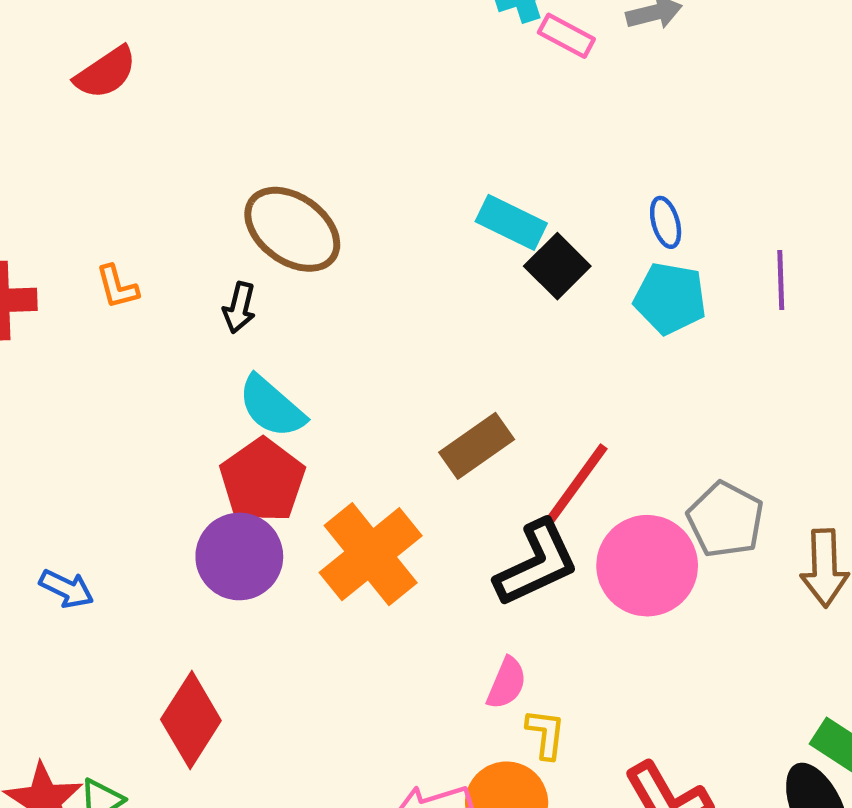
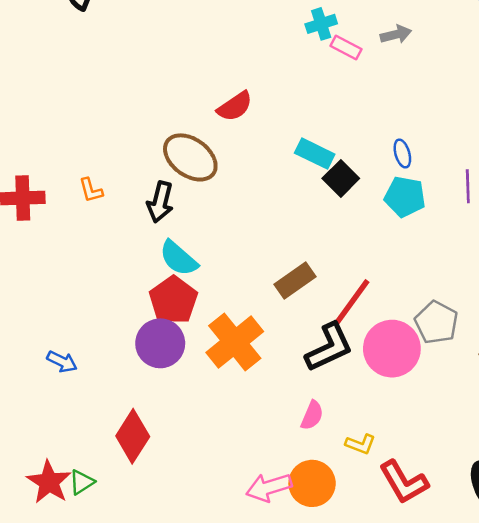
red semicircle: (106, 73) -> (235, 106), moved
black arrow: (239, 308) -> (160, 202), size x1.4
yellow L-shape: (546, 734) -> (360, 444), moved, turned 104

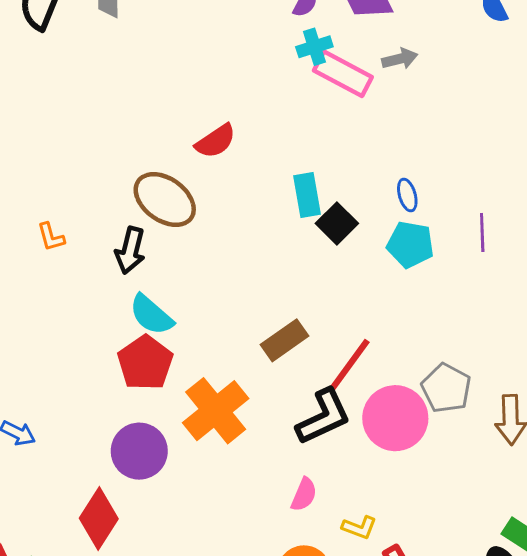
pink rectangle: (346, 48) -> (343, 74), size x1.6
cyan rectangle: (315, 154) -> (307, 195), turned 54
purple circle: (160, 343) -> (139, 451), moved

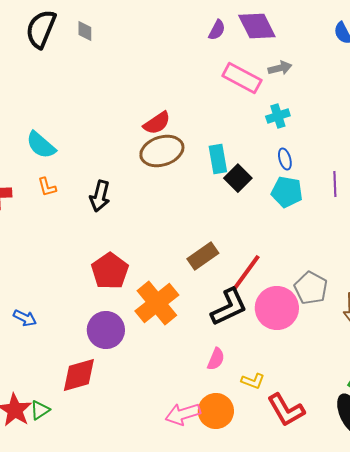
cyan cross: (314, 47) -> (278, 116), moved
brown ellipse: (165, 200) -> (162, 151), moved, turned -54
cyan semicircle: (151, 315) -> (41, 145), moved
red diamond: (99, 518) -> (79, 375), turned 42

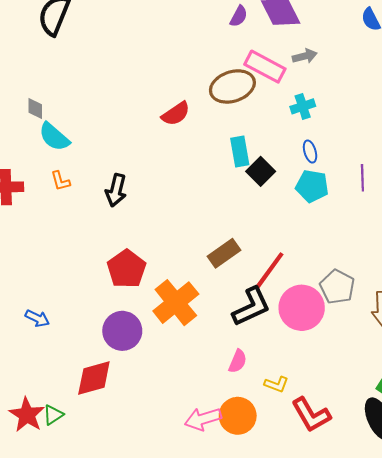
gray diamond: (85, 31) -> (35, 109), moved
brown ellipse: (162, 151) -> (232, 86), moved

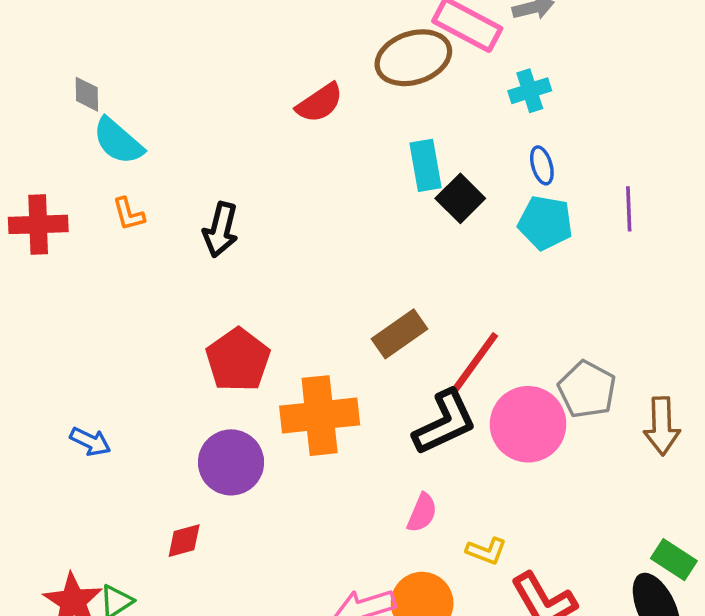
orange cross: (176, 303) -> (320, 416), turned 33
red diamond: (94, 378) -> (184, 541), size x0.6

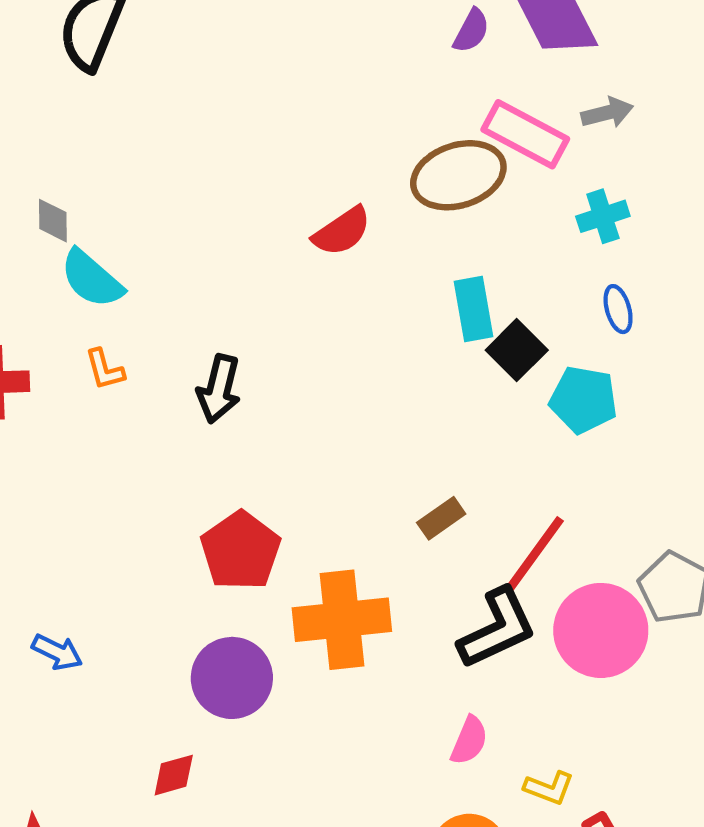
cyan pentagon: (545, 223) -> (584, 400), moved
brown rectangle: (399, 334) -> (441, 518), size x0.7

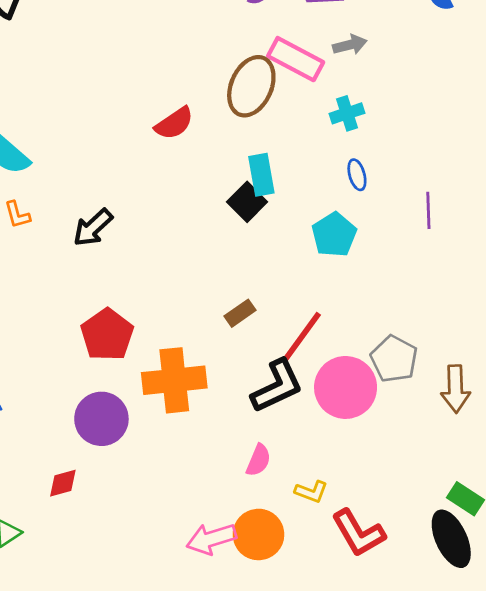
brown ellipse: (458, 175) -> (251, 86), turned -48
black square: (517, 350) -> (247, 202), moved
black arrow: (219, 389) -> (93, 228), turned 33
cyan pentagon: (584, 400) -> (334, 235), turned 30

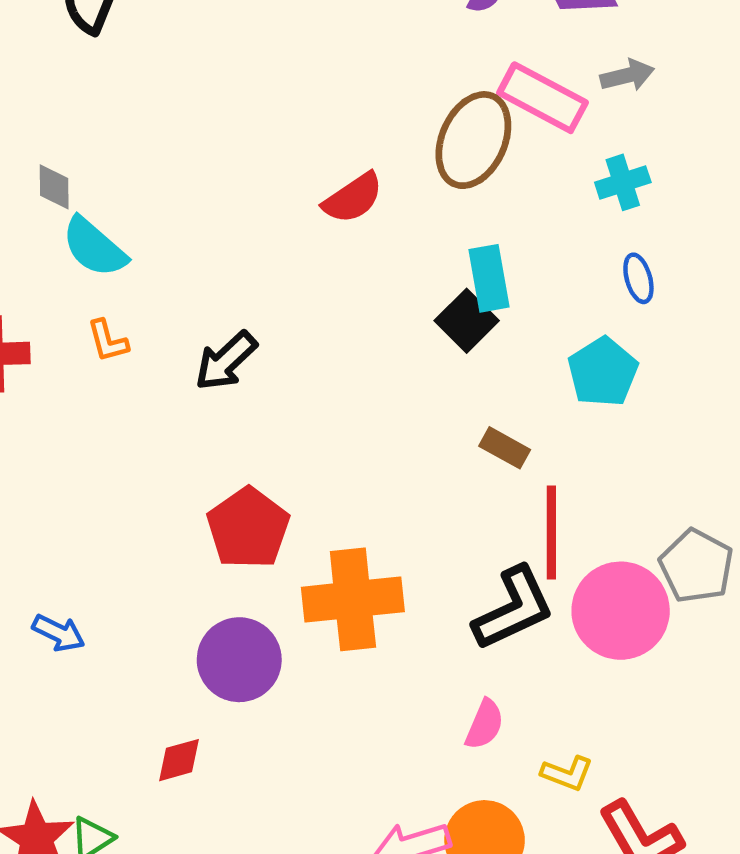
brown rectangle: (240, 313) -> (505, 448), moved, turned 64
red line: (301, 337) -> (551, 533), turned -36

